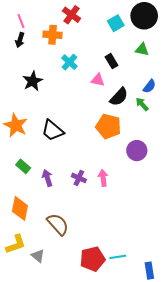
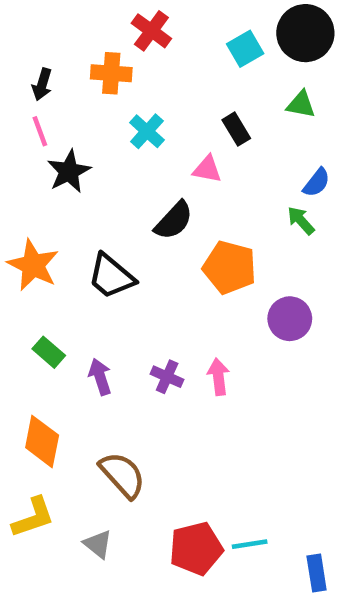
pink line: (21, 21) -> (40, 131), moved
black semicircle: (119, 97) -> (174, 221), moved
gray triangle: (38, 256) -> (98, 544), moved

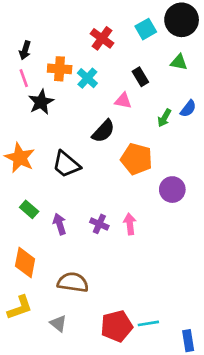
red cross: (151, 31) -> (102, 38), moved
orange cross: (111, 73) -> (60, 69), moved
green arrow: (301, 221) -> (164, 118), moved, turned -108
brown semicircle: (122, 475) -> (73, 282), turned -40

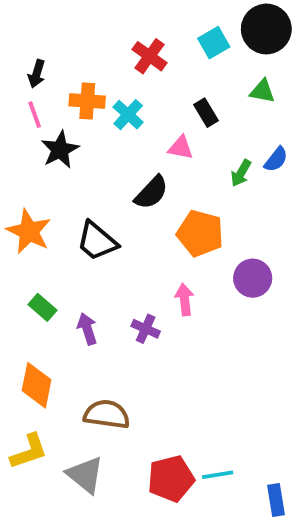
pink arrow: (130, 224) -> (185, 300), moved
gray triangle: (58, 323) -> (85, 475), size x1.5

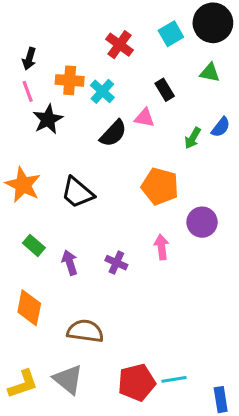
black semicircle: (151, 192) -> (113, 133), moved
pink arrow: (185, 300) -> (162, 247), moved
yellow L-shape: (29, 451) -> (23, 384), moved

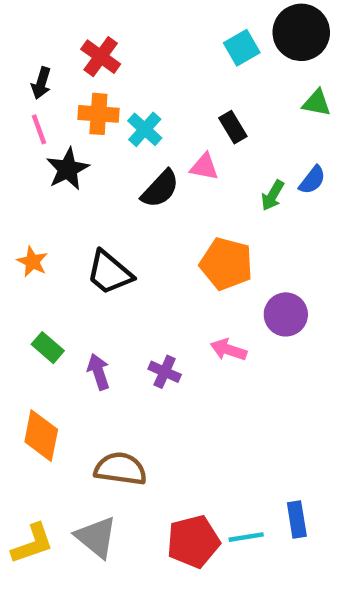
red cross: (120, 45) -> (101, 57), moved
green triangle: (210, 73) -> (317, 103), moved
orange star: (23, 185) -> (32, 262), size x0.6
pink arrow: (162, 247) -> (229, 350), turned -65
blue rectangle: (221, 400) -> (297, 519), moved

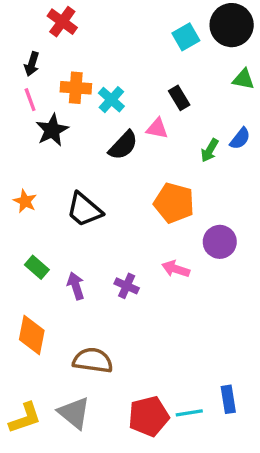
red cross: (101, 57) -> (62, 22), moved

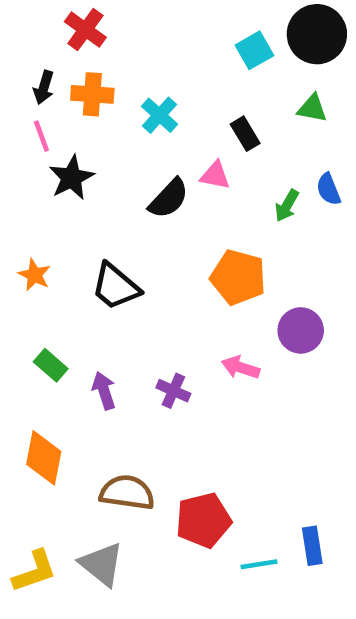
green triangle: (243, 79) -> (312, 108), moved
orange cross: (76, 88) -> (92, 94), moved
cyan cross: (111, 100) -> (159, 115), moved
blue semicircle: (240, 139) -> (328, 189), turned 120
red pentagon: (149, 416) -> (203, 520), moved

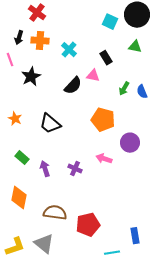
cyan square: (254, 50) -> (110, 22), turned -35
pink line: (41, 136) -> (10, 60), moved
blue semicircle: (328, 189) -> (142, 92), moved
cyan line: (259, 564) -> (112, 253), moved

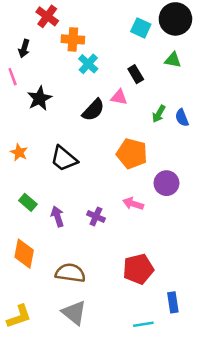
orange cross: (40, 41) -> (73, 39), moved
red pentagon: (88, 225) -> (138, 269), moved
gray triangle: (44, 244) -> (74, 313), moved

